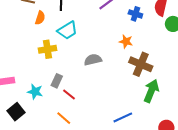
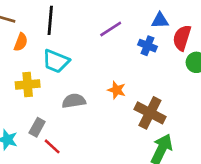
cyan trapezoid: (67, 30) -> (56, 61), turned 50
orange star: (126, 41) -> (117, 90), moved
gray semicircle: (93, 60) -> (74, 101), moved

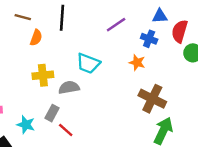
cyan trapezoid: (56, 61) -> (88, 63), moved
orange star: (117, 90) -> (137, 63), moved
gray semicircle: (74, 101) -> (69, 88), moved

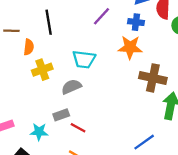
orange star: (137, 63) -> (130, 47), size x1.5
yellow cross: (43, 75) -> (42, 70), moved
gray rectangle: (52, 113) -> (61, 115), turned 56

